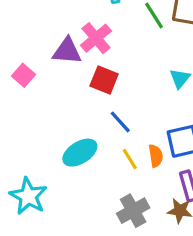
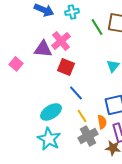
orange semicircle: (156, 156) -> (102, 122), moved
cyan star: (28, 196) -> (49, 139), moved
gray cross: (133, 211) -> (88, 136), moved

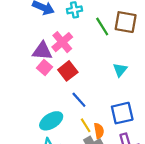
pink square: (16, 64) -> (45, 68), moved
red square: (66, 67) -> (68, 71), turned 30
orange semicircle: (102, 122) -> (99, 131), moved

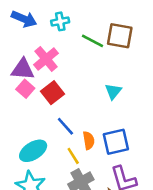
green line: (102, 27) -> (93, 41), turned -30
orange semicircle: (99, 131) -> (89, 140), moved

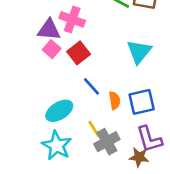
pink cross: (46, 59) -> (72, 19), turned -30
cyan triangle: (113, 91) -> (139, 52), size x1.5
yellow line: (73, 156) -> (94, 129), moved

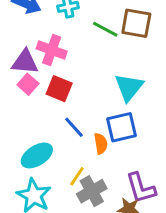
red square: (79, 53) -> (59, 89), turned -30
blue square: (142, 102) -> (122, 127), moved
yellow line: (94, 129) -> (77, 176), turned 66

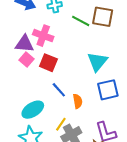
blue square: (122, 127) -> (108, 90), moved

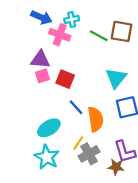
pink cross: (43, 36) -> (60, 35), moved
pink square: (27, 60) -> (42, 76), turned 32
orange semicircle: (78, 101) -> (96, 119), size x1.6

